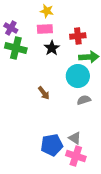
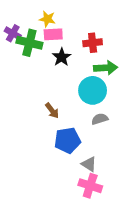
yellow star: (47, 11) -> (47, 19), moved
green cross: (16, 48) -> (29, 43), moved
blue pentagon: (52, 145) -> (68, 140), moved

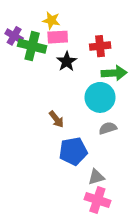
gray triangle: (89, 164) -> (96, 177), turned -49

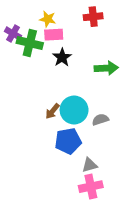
red cross: (100, 46) -> (93, 17), moved
cyan circle: (100, 97) -> (74, 110), moved
brown arrow: (56, 119) -> (53, 111), turned 77
pink cross: (97, 200) -> (91, 187), turned -30

